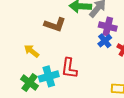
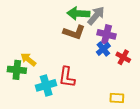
brown L-shape: (55, 25) -> (74, 32), moved
green cross: (29, 83) -> (17, 70), moved, turned -30

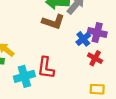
purple cross: (106, 34) -> (97, 32), moved
red cross: (123, 57) -> (95, 58), moved

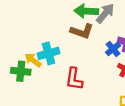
cyan cross: (24, 76) -> (49, 53), moved

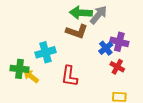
yellow arrow: (33, 60) -> (31, 76), moved

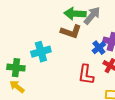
yellow arrow: (31, 76) -> (17, 87), moved
red L-shape: (69, 76) -> (86, 75), moved

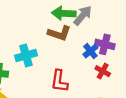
red L-shape: (86, 75) -> (59, 81), moved

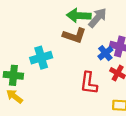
red L-shape: (59, 81) -> (89, 83), moved

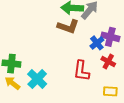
cyan cross: (41, 58) -> (37, 79), moved, turned -30

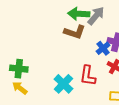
cyan cross: (37, 79) -> (63, 84), moved

